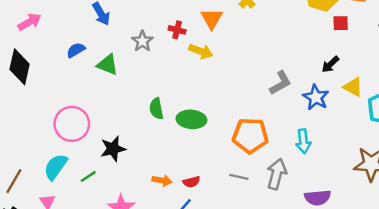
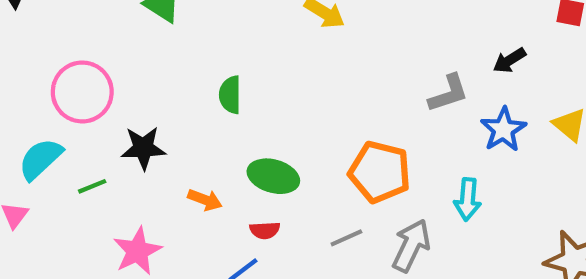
black arrow: (330, 64) -> (510, 60), moved
green ellipse: (191, 119) -> (273, 176), moved
gray line: (239, 177) -> (346, 238), turned -48
orange arrow: (162, 180) -> (205, 200), moved

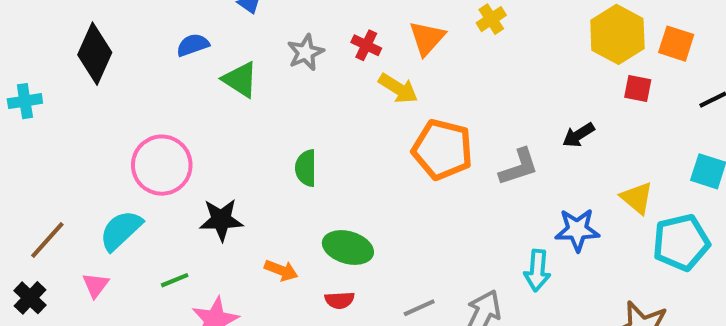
blue star: (503, 129) -> (577, 230), moved, turned 30
orange pentagon: (380, 172) -> (442, 149), moved
green line: (92, 186) -> (175, 280), moved

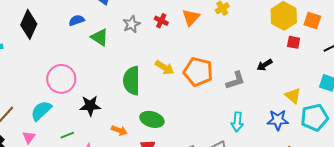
yellow arrow: (398, 88) -> (164, 68), moved
green semicircle: (306, 168) -> (132, 81), size x1.6
blue star: (577, 230) -> (278, 120), moved
cyan arrow: (537, 270) -> (237, 122), moved

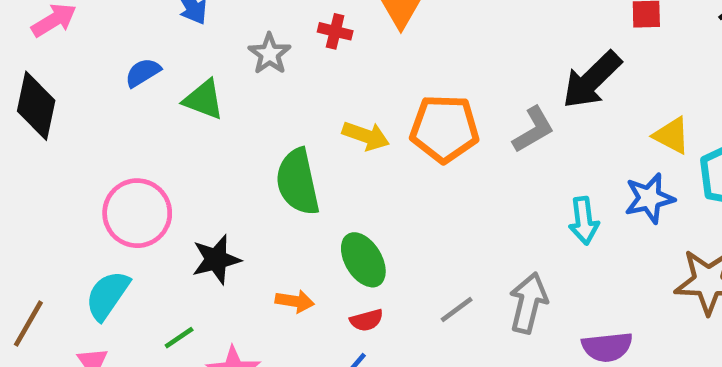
black arrow: (265, 65) -> (592, 80), size x1.8
green ellipse: (152, 119) -> (363, 260), turned 55
cyan arrow: (237, 122) -> (584, 221), moved

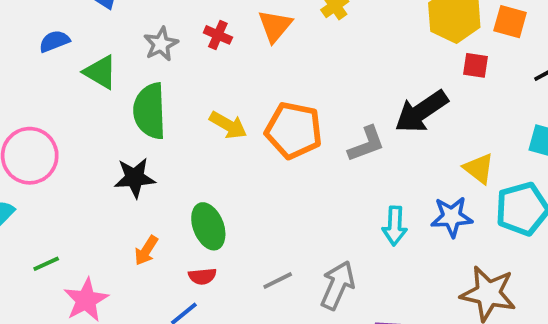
green semicircle: (298, 182) -> (150, 111), moved
black star: (216, 259) -> (135, 178), moved
orange arrow: (295, 301) -> (146, 250), turned 104

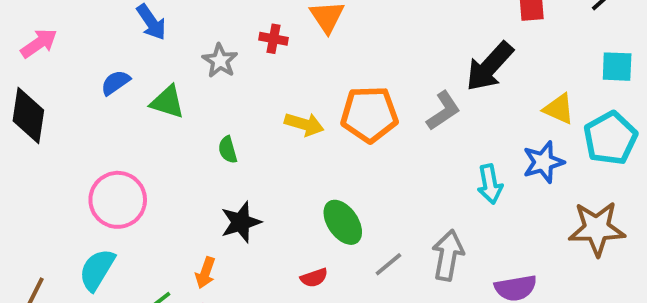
green semicircle: (150, 111) -> (228, 150), moved, size x0.5
black star: (135, 178) -> (241, 222), moved
green ellipse: (208, 226) -> (343, 222), moved
orange arrow: (146, 250) -> (205, 273), moved

